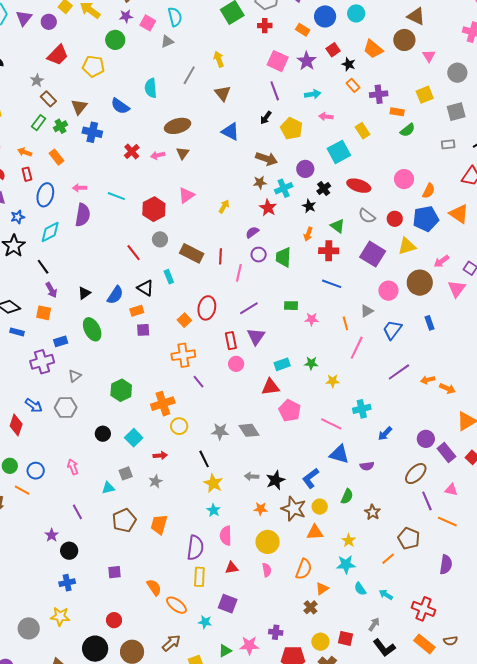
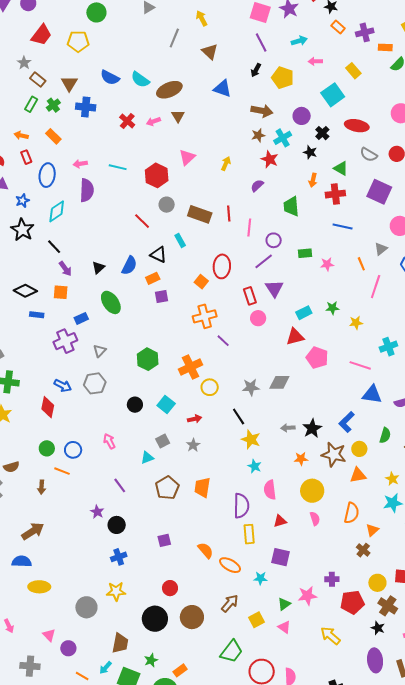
cyan semicircle: (151, 88) -> (140, 80), moved, turned -42
purple circle: (259, 255) -> (274, 240), moved
gray diamond: (249, 430) -> (279, 382), turned -50

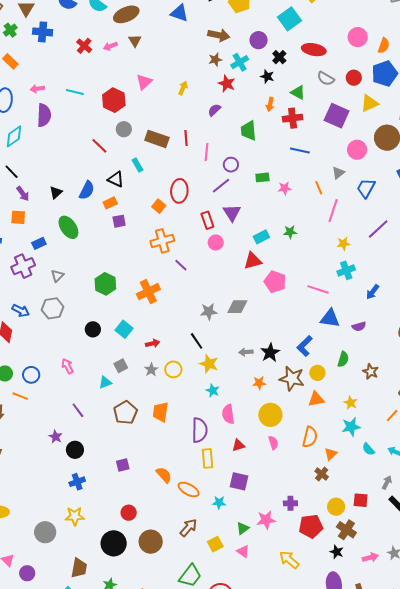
yellow star: (356, 323) -> (344, 244), moved
yellow circle: (210, 387) -> (173, 369), moved

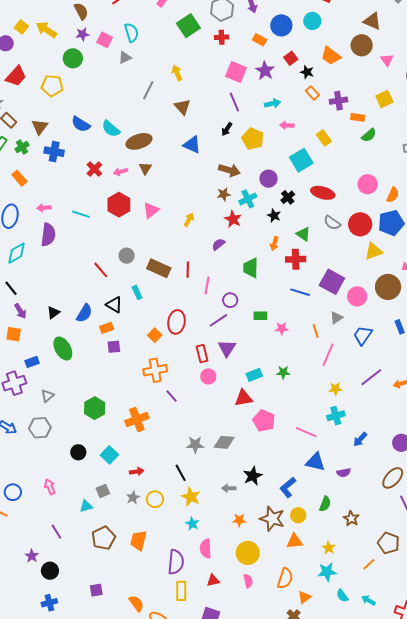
red circle: (354, 78) -> (360, 224), size x1.5
red hexagon: (114, 100) -> (119, 205), moved
purple square: (337, 116) -> (332, 282), moved
black star: (270, 353) -> (253, 476), moved

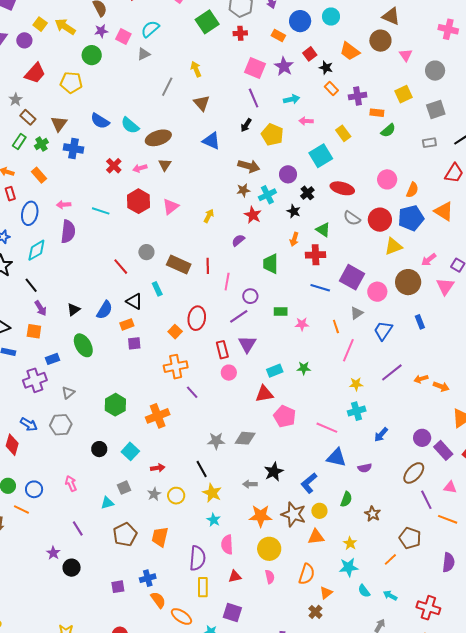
cyan semicircle: (131, 33) -> (150, 29), turned -114
orange star: (239, 520) -> (261, 516), size x1.6
blue cross: (49, 603) -> (148, 578), moved

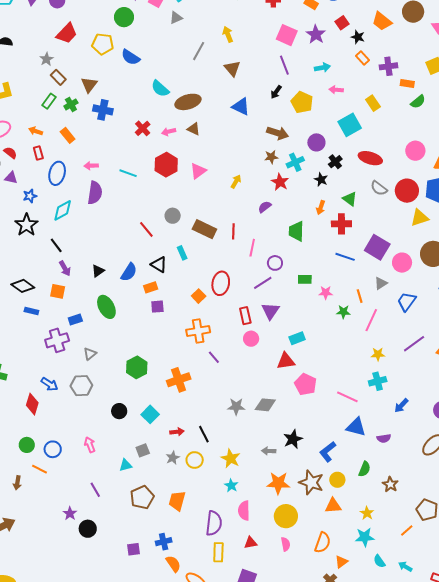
blue semicircle: (100, 121) -> (130, 57), moved
brown triangle: (165, 165) -> (194, 129), turned -40
green star: (304, 368) -> (343, 312), moved
black line: (202, 469) -> (204, 434), moved

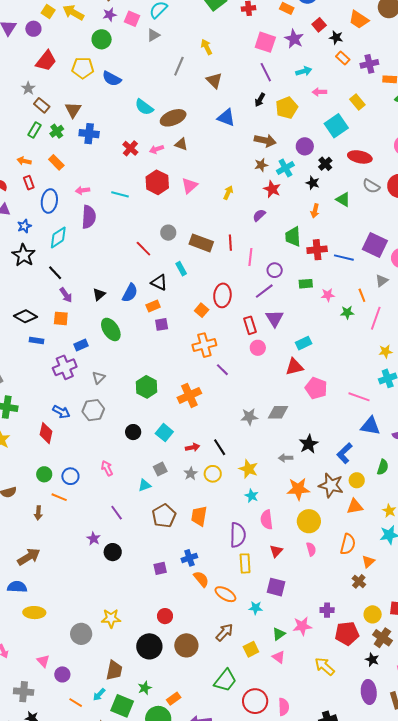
yellow pentagon: (302, 102) -> (287, 108), turned 30
red cross: (341, 224) -> (317, 250), moved
red triangle: (251, 543) -> (276, 551), turned -32

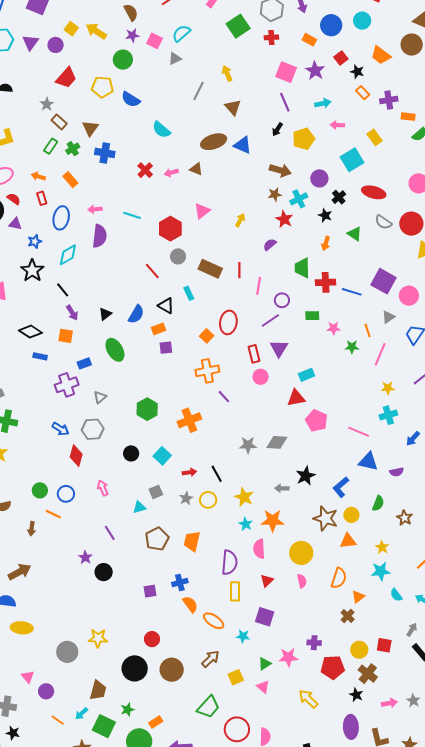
brown ellipse: (173, 118) -> (214, 142), moved
red hexagon: (157, 182) -> (170, 229), moved
red diamond: (46, 433) -> (76, 456), moved
orange star: (298, 489) -> (273, 521), moved

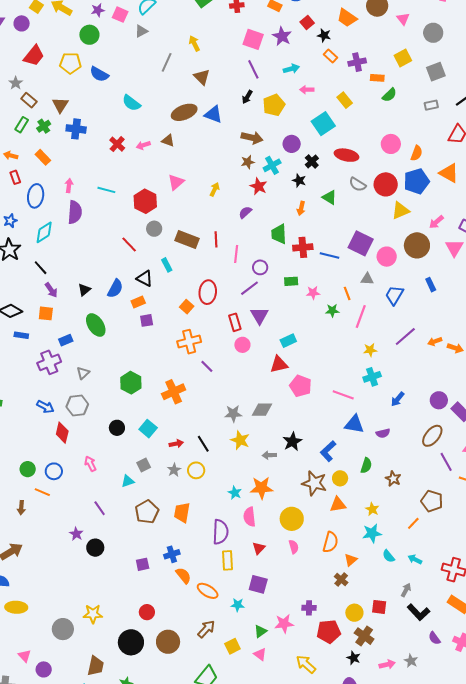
pink arrow: (95, 209) -> (69, 186), turned 104
gray triangle: (388, 317) -> (367, 279), turned 40
yellow star: (244, 497) -> (240, 440), moved

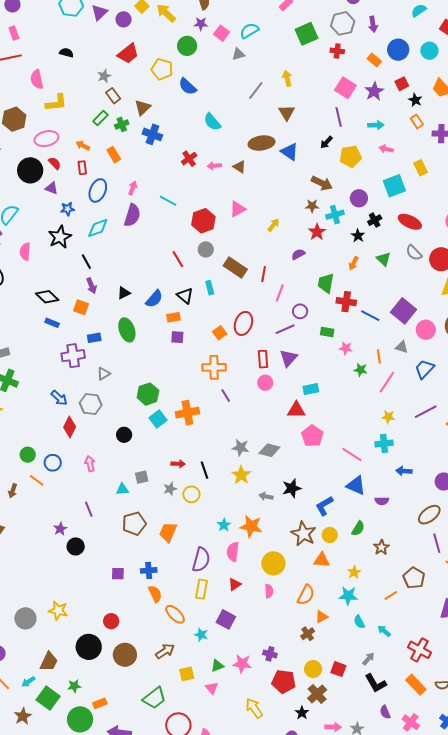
blue arrow: (398, 399) -> (404, 471), turned 42
cyan square: (148, 429) -> (158, 419), moved

